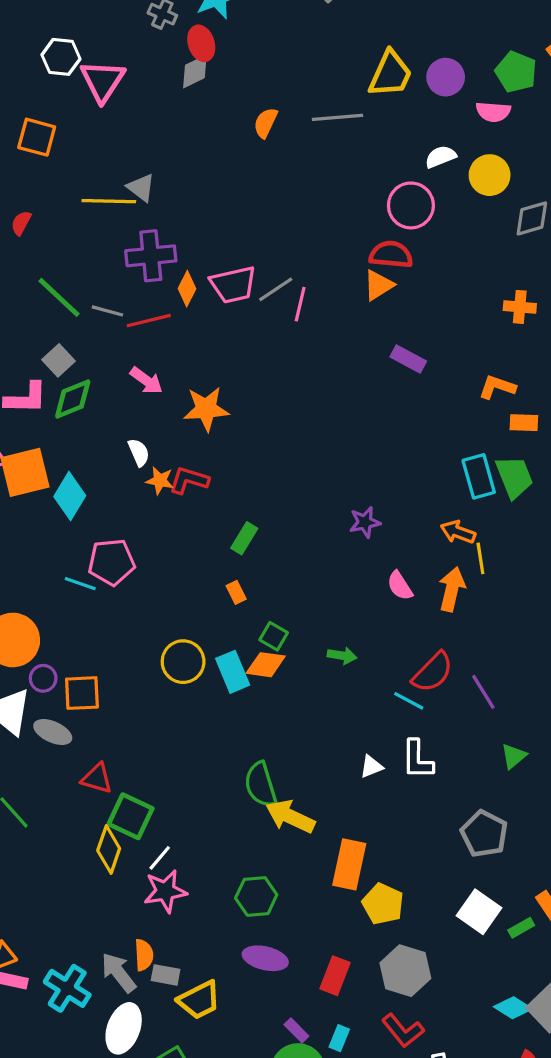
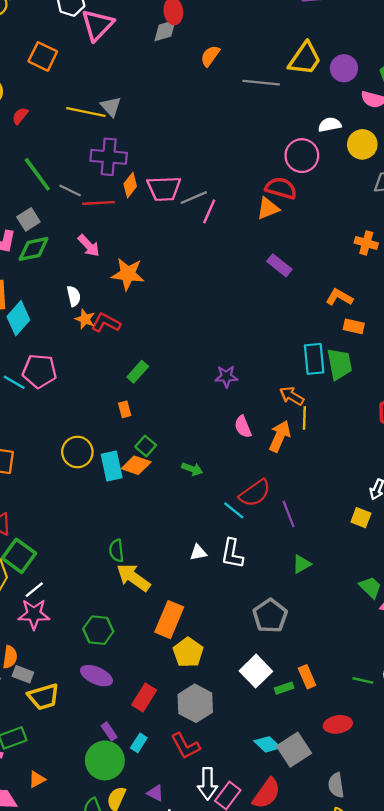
orange semicircle: (266, 123) -> (210, 56), moved
green semicircle: (261, 785) -> (116, 551), size x0.7

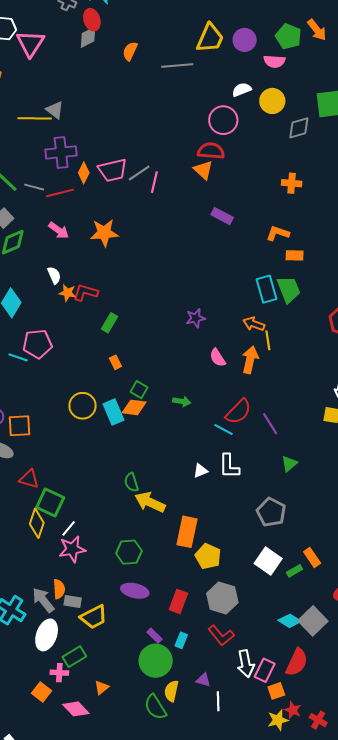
orange triangle: (268, 208) -> (203, 170), turned -45
orange star: (128, 274) -> (104, 233), moved
green rectangle: (138, 372) -> (109, 323), moved

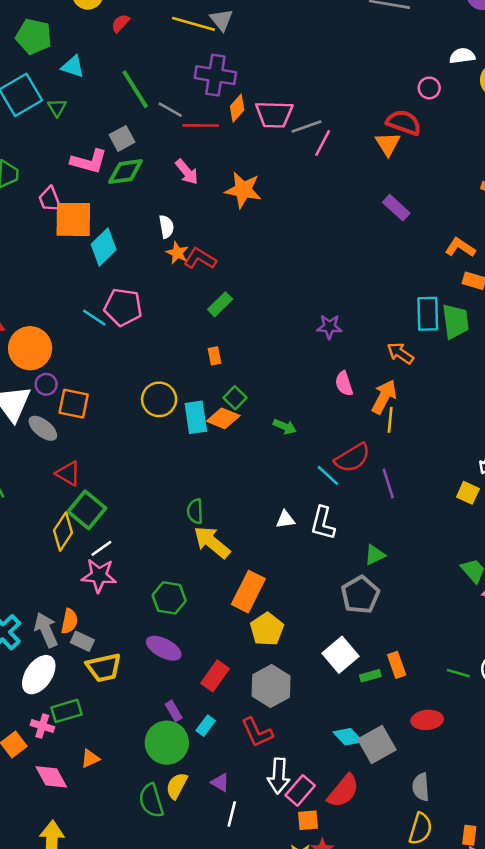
pink circle: (223, 120) -> (429, 88), size x0.6
yellow line: (268, 340) -> (390, 420), moved
green triangle: (289, 464) -> (375, 555), moved

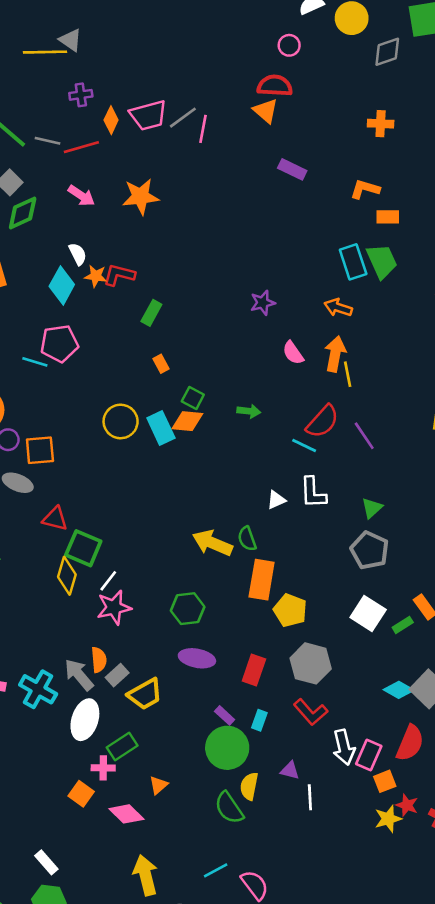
purple cross: (215, 75) -> (81, 95), size x0.6
cyan diamond: (104, 247) -> (62, 285), moved
green semicircle: (195, 511) -> (247, 539), moved
gray rectangle: (82, 641) -> (117, 675), turned -50

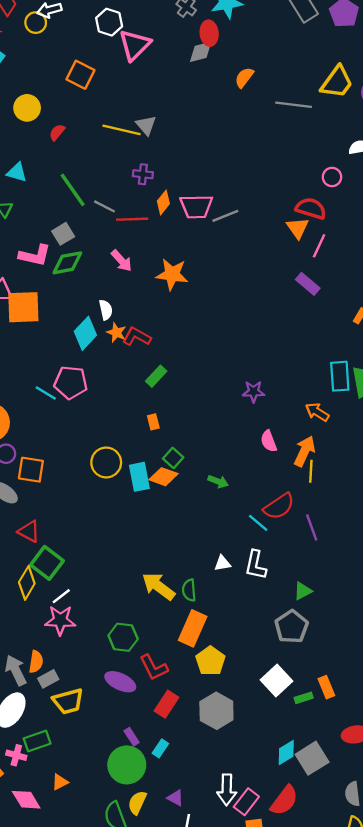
pink line: (203, 129) -> (319, 246), moved
cyan diamond: (399, 690) -> (286, 752), turned -75
red L-shape: (311, 712) -> (154, 667), moved

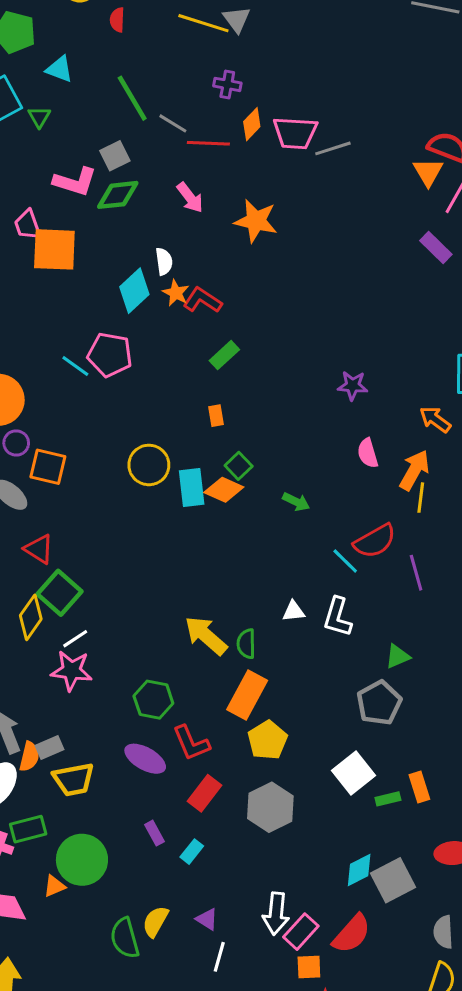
red semicircle: (57, 132) -> (117, 20), turned -42
orange semicircle: (36, 662) -> (29, 757), moved
green circle: (127, 765) -> (82, 860), moved

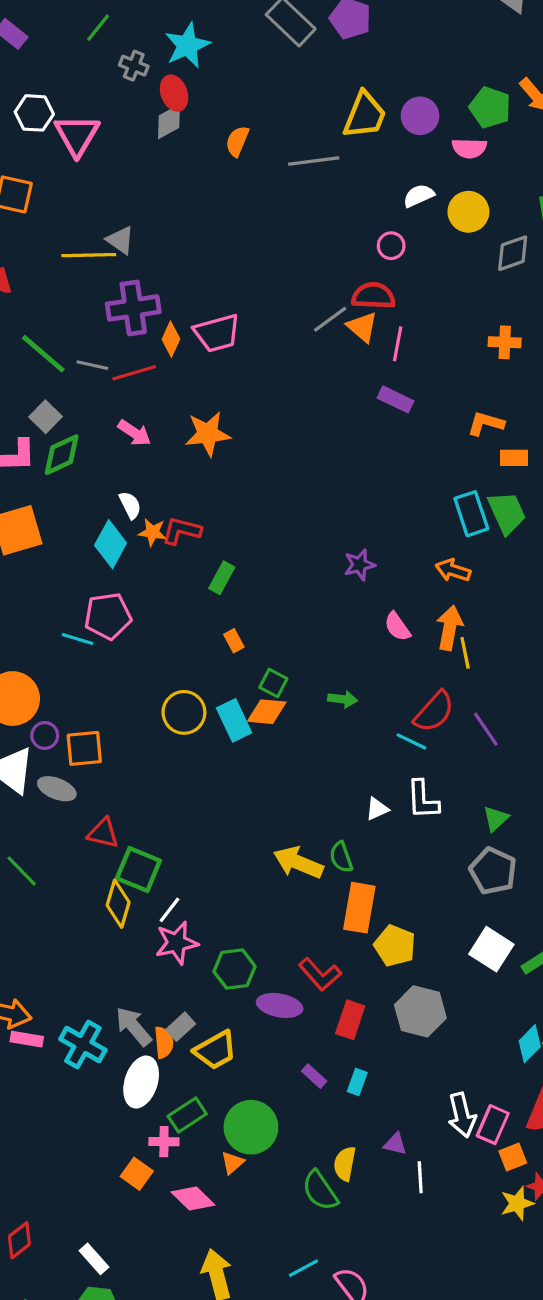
purple cross: (227, 84) -> (133, 308), size x1.8
gray line: (333, 148) -> (330, 319), moved
green hexagon: (153, 700) -> (235, 969), moved

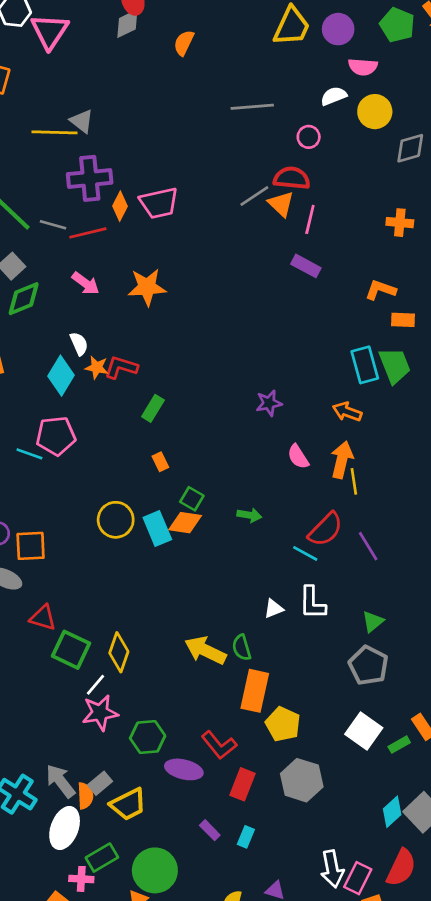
pink semicircle: (469, 148) -> (363, 67), moved
gray line: (314, 161) -> (252, 107), moved
yellow diamond: (118, 904) -> (119, 652), moved

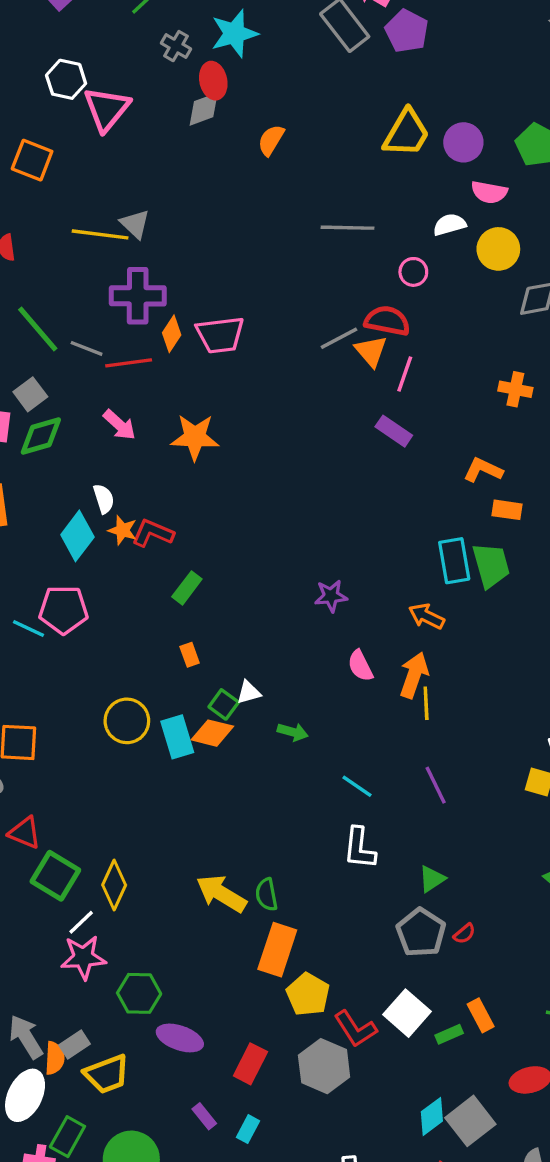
red semicircle: (326, 529) -> (464, 934), moved, size x0.5
white triangle: (274, 609) -> (249, 692), moved
red L-shape: (219, 745) -> (355, 1029), moved
green rectangle: (102, 858) -> (67, 1137), turned -36

